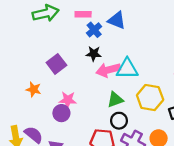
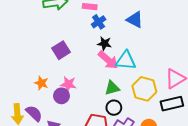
blue triangle: (117, 20) -> (135, 20), moved
black star: (94, 54) -> (104, 44), moved
pink arrow: (108, 70) -> (108, 60), turned -130
orange star: (34, 89) -> (41, 83), moved

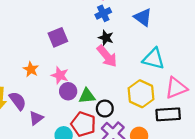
cyan triangle: (126, 60) -> (154, 59), moved
green triangle: (112, 88) -> (87, 96), moved
purple circle: (61, 96) -> (68, 91), moved

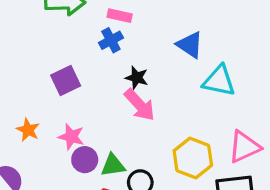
blue cross: (103, 13) -> (111, 40), moved
cyan triangle: (154, 59) -> (219, 81), moved

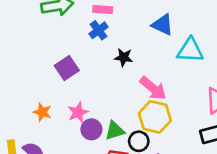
pink arrow: (140, 105) -> (153, 88), moved
pink star: (71, 137) -> (78, 112), turned -30
yellow hexagon: (193, 158) -> (155, 117), moved

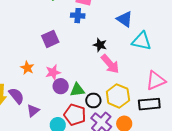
blue cross: (99, 30) -> (78, 16), turned 32
black star: (124, 57) -> (100, 45), moved
yellow hexagon: (155, 117) -> (118, 96), moved

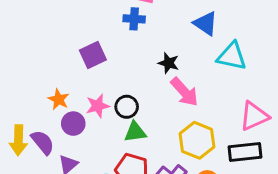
purple circle: (61, 86) -> (73, 124), moved
black circle: (93, 100) -> (127, 107), moved

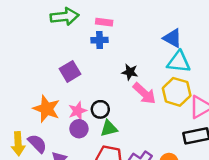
blue triangle: (206, 23) -> (172, 38), moved
orange star: (59, 99) -> (46, 109), size x1.6
purple circle: (73, 124) -> (79, 129), moved
yellow hexagon: (197, 140) -> (177, 92), moved

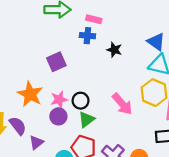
black star: (130, 72) -> (114, 50), moved
pink arrow: (144, 93) -> (122, 104), moved
green triangle: (109, 128) -> (86, 119), turned -30

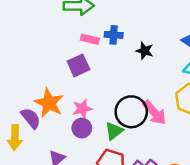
pink rectangle: (94, 19) -> (90, 39), moved
black circle: (81, 101) -> (131, 112), moved, size x1.6
purple semicircle: (18, 126) -> (31, 118), moved

